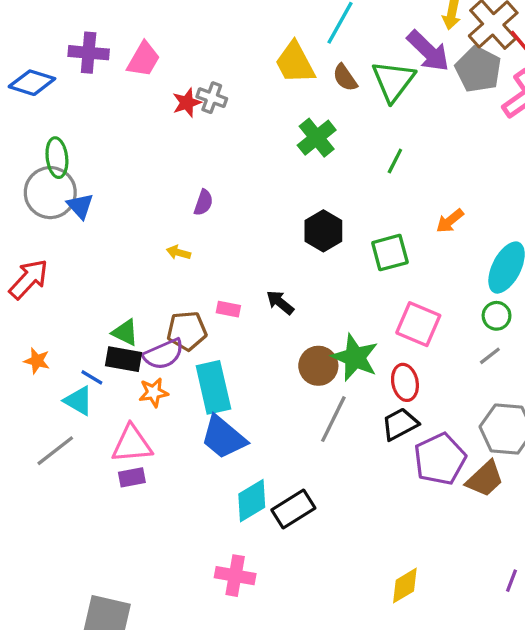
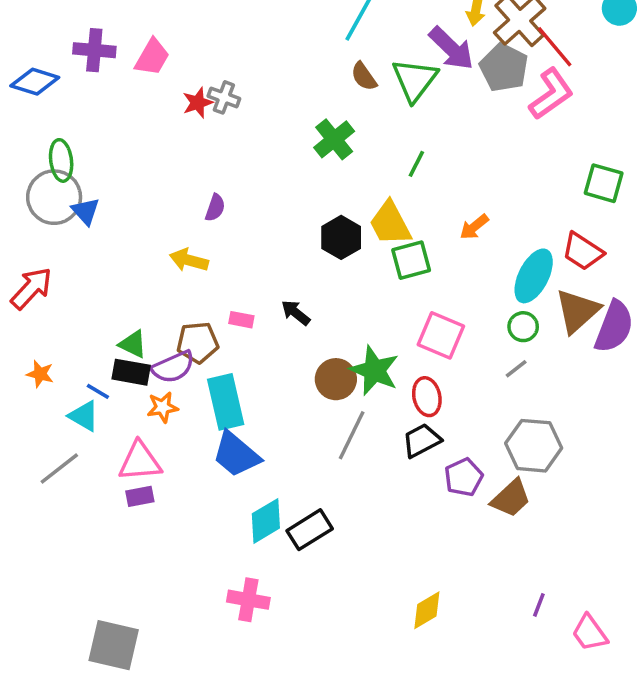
yellow trapezoid: (295, 63) -> (390, 223), moved
yellow arrow: (178, 253) -> (189, 260), size x1.5
purple pentagon: (440, 459) -> (464, 477), size x0.7

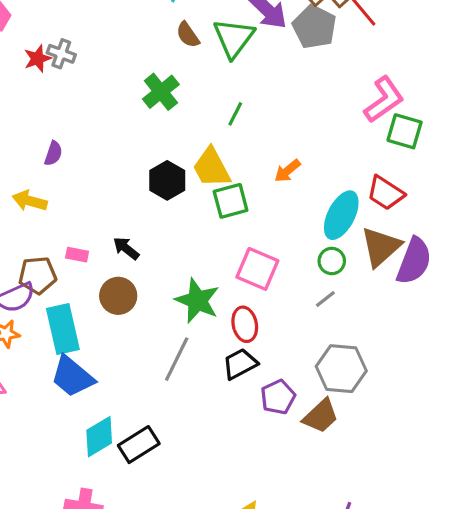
pink L-shape: (551, 94) -> (384, 100), moved
brown circle: (336, 379) -> (118, 296), moved

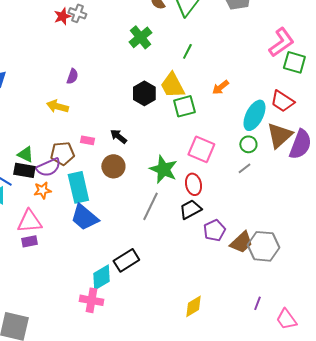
gray hexagon: (341, 369) -> (263, 246), moved
cyan diamond: (99, 437) -> (101, 277), moved

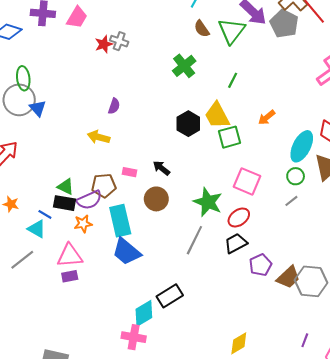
red ellipse: (193, 184) -> (239, 217), turned 65

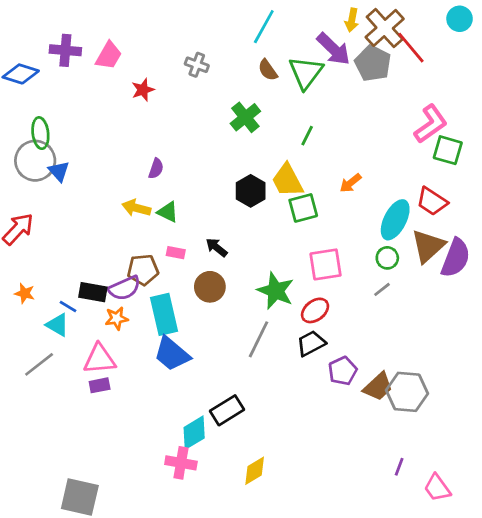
gray cross: (119, 41) -> (197, 65), moved
pink square: (247, 181) -> (326, 264), turned -32
green triangle: (66, 187) -> (168, 212), moved
yellow diamond: (239, 343) -> (255, 471), moved

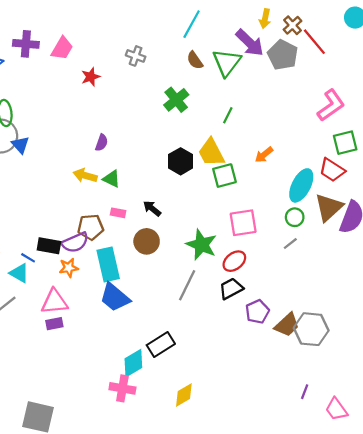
brown cross: (385, 28) -> (292, 25), size x0.6
green square: (448, 150) -> (345, 143), moved, turned -30

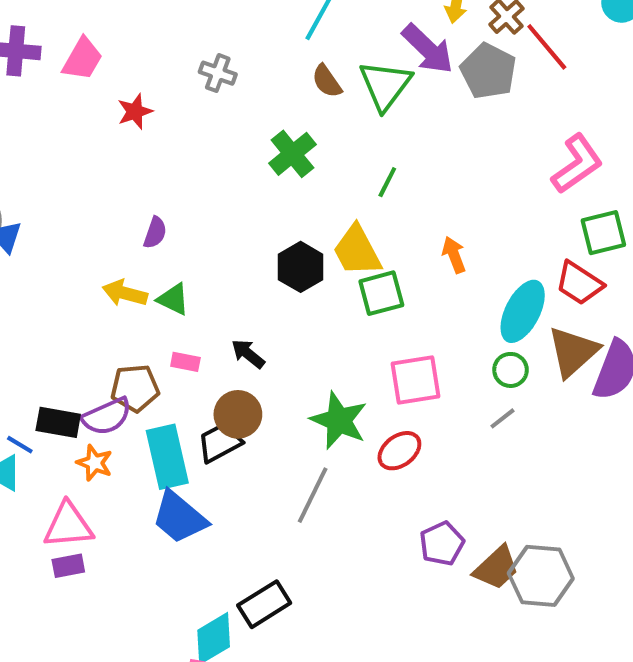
orange arrow: (264, 155) -> (454, 255), turned 108
orange star: (69, 268) -> (95, 463), turned 30
black trapezoid: (231, 289) -> (220, 443), moved

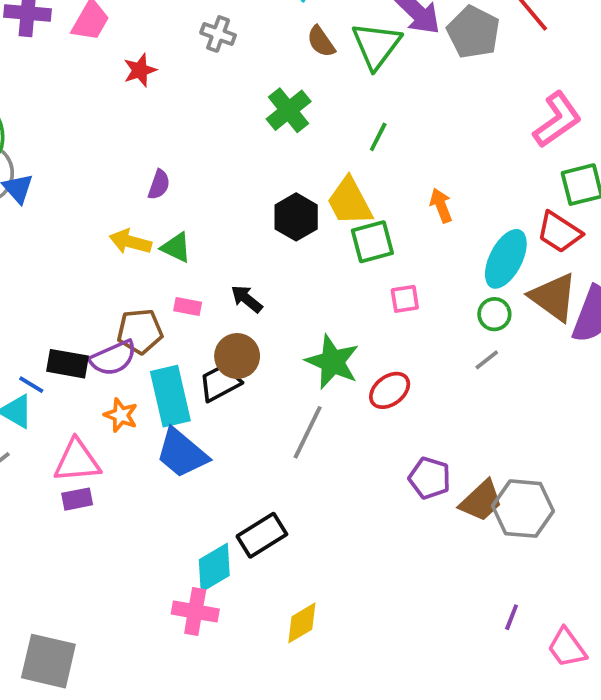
brown triangle: (573, 352) -> (553, 297), turned -42
pink square: (416, 380) -> (405, 299), moved, size x0.6
orange star: (95, 463) -> (121, 415), moved
purple pentagon: (442, 544) -> (430, 478), turned -30

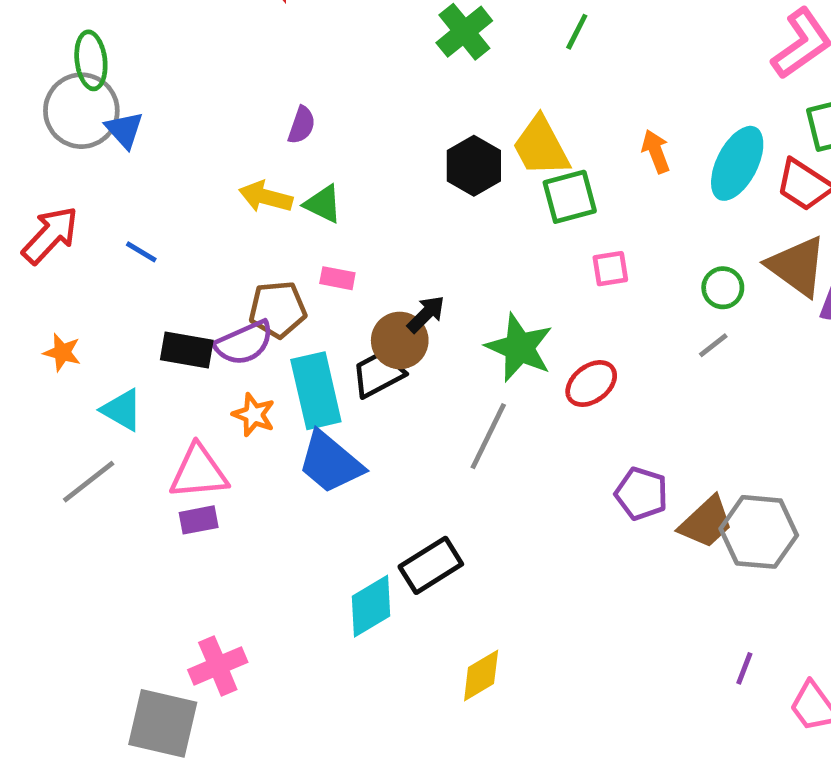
green line: (378, 137) -> (577, 32), moved
cyan ellipse: (506, 259) -> (737, 163), moved
black arrow: (247, 299) -> (426, 314), moved, turned 96
blue line: (31, 385) -> (141, 252), moved
pink cross: (195, 611) -> (218, 666), moved, turned -33

